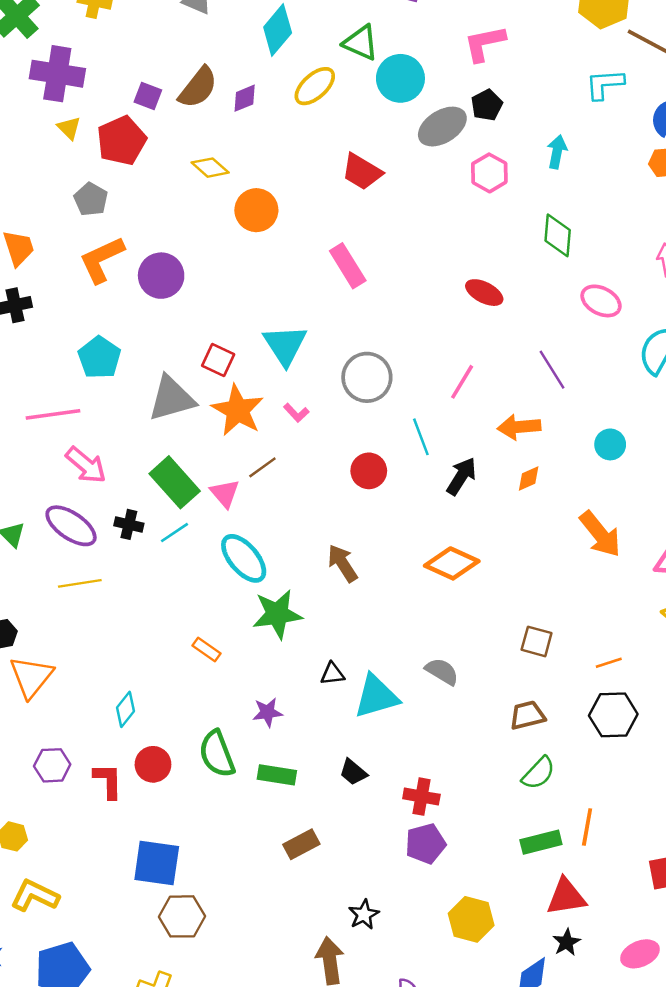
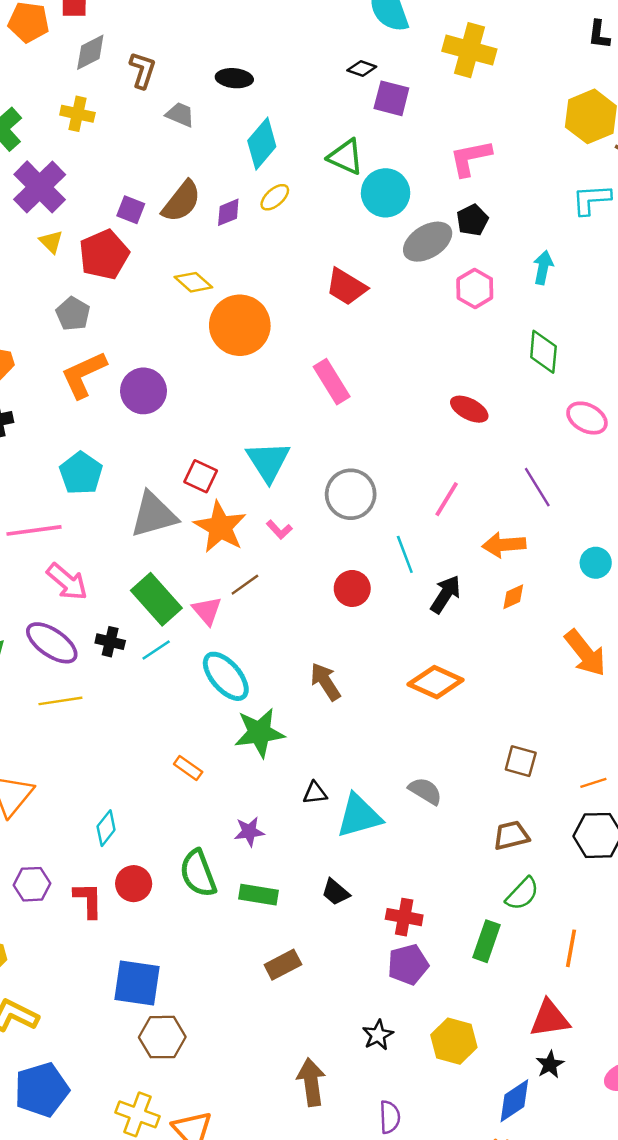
purple cross: (57, 74) -> (40, 187), turned 36
yellow ellipse: (315, 86) -> (275, 197), moved, size x0.7
orange circle: (256, 210) -> (240, 325), size x1.4
green rectangle: (541, 842) -> (487, 941), moved, turned -57
black star: (364, 915) -> (378, 1035), moved

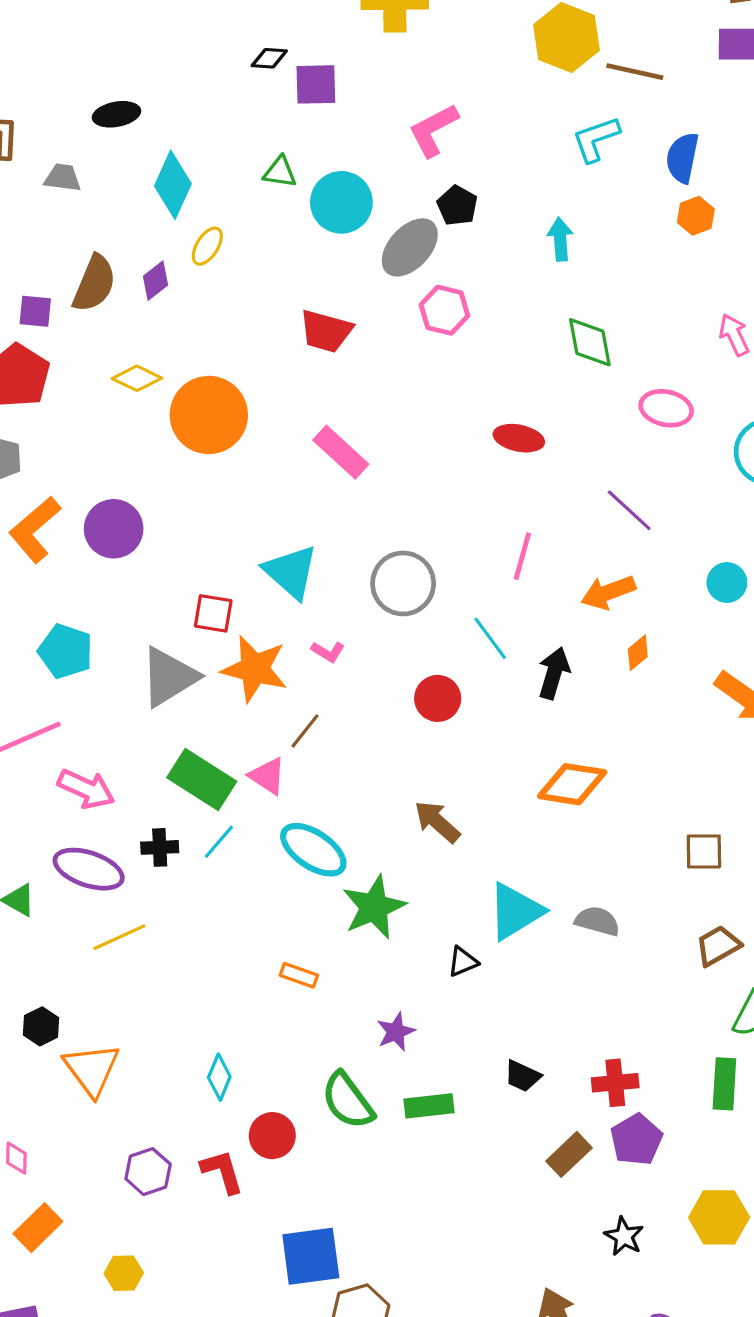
green triangle: (346, 157) -> (280, 172), size x0.7
pink hexagon: (475, 289) -> (444, 310), moved
cyan triangle: (359, 816) -> (515, 911), moved
brown rectangle: (283, 965) -> (569, 1154), moved

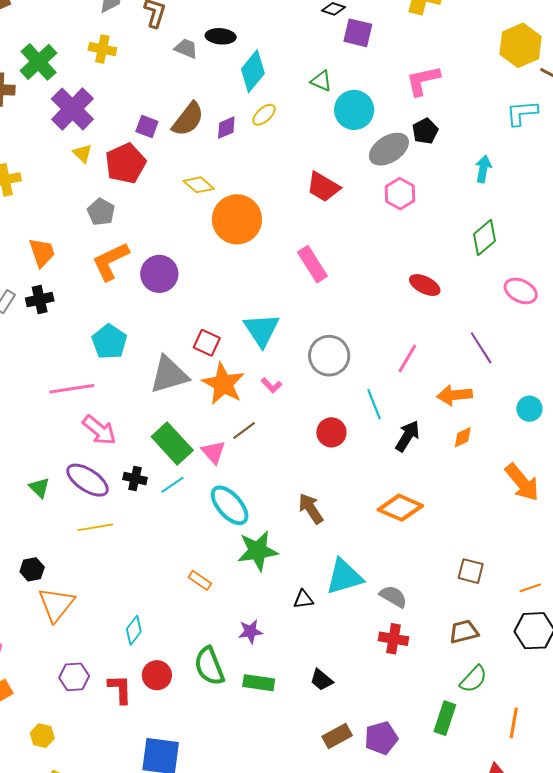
black ellipse: (116, 114) -> (221, 36), moved
green diamond: (590, 342) -> (485, 237), turned 45
red cross: (615, 1083) -> (394, 639), moved

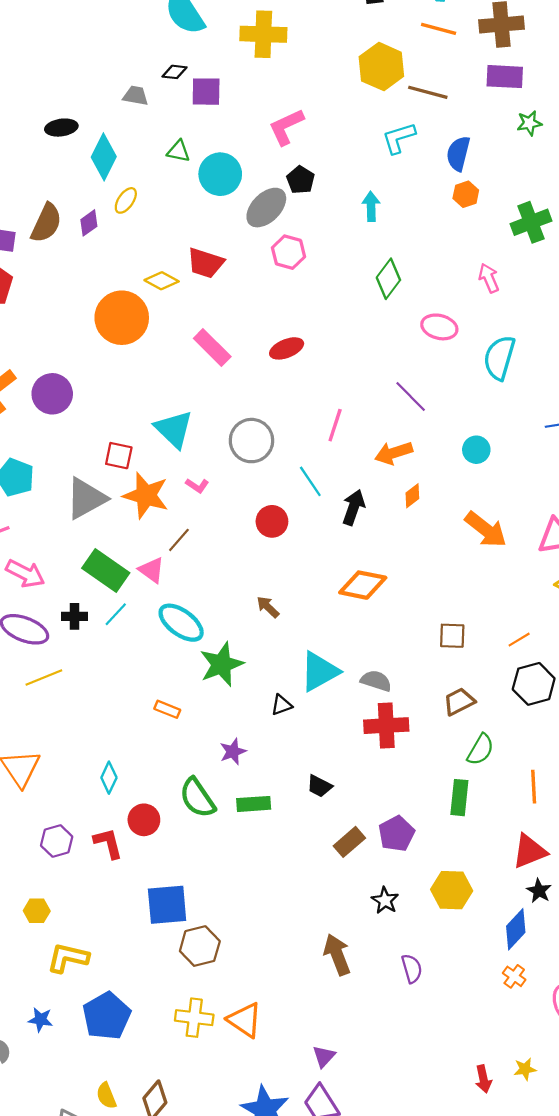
gray trapezoid: (186, 48) -> (136, 96), moved
yellow diamond: (199, 185) -> (162, 281), moved
red ellipse: (425, 285) -> (287, 348), moved, turned -36
brown arrow: (311, 509) -> (268, 607), size x0.7
red cross: (394, 639) -> (386, 726), size x1.4

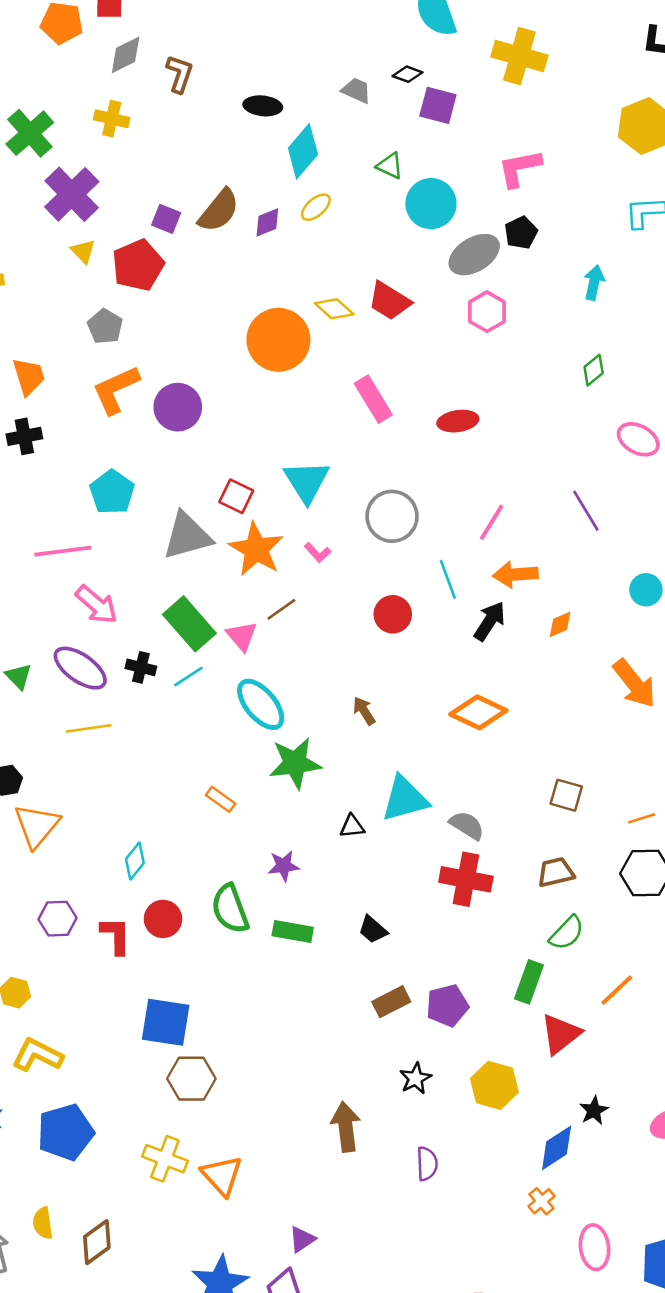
green diamond: (388, 279) -> (594, 370), size x0.7
orange arrow: (394, 453) -> (515, 574), moved
orange line: (534, 787) -> (617, 990), turned 36
red triangle: (529, 851) -> (561, 1034), moved, turned -30

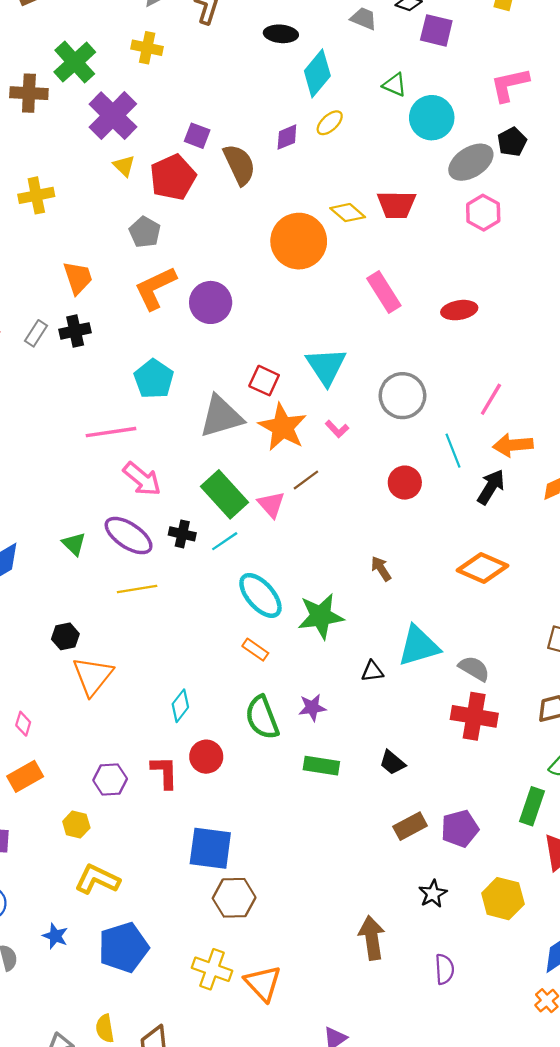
brown semicircle: (219, 211) -> (239, 165), moved, turned -63
red trapezoid: (389, 301) -> (396, 205), turned -30
cyan ellipse: (261, 704) -> (260, 595), moved
green semicircle: (230, 909) -> (262, 718), moved
purple hexagon: (57, 919) -> (110, 780), moved

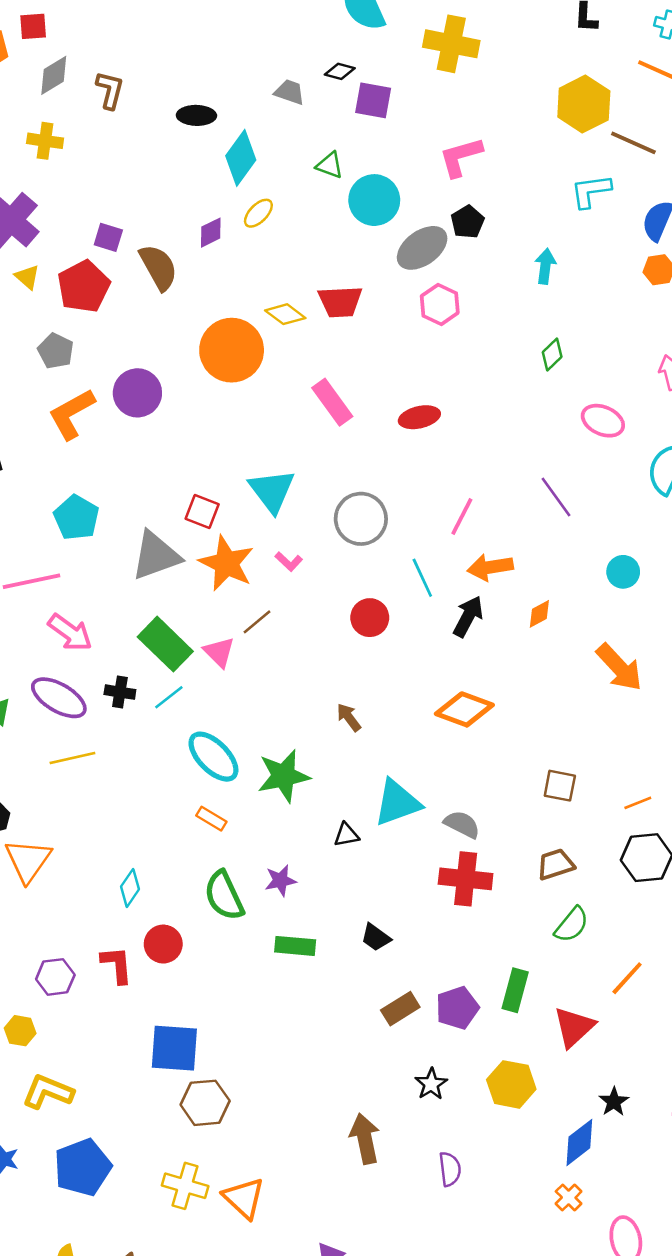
purple circle: (211, 302) -> (137, 393), moved
green rectangle: (532, 806) -> (515, 990), moved

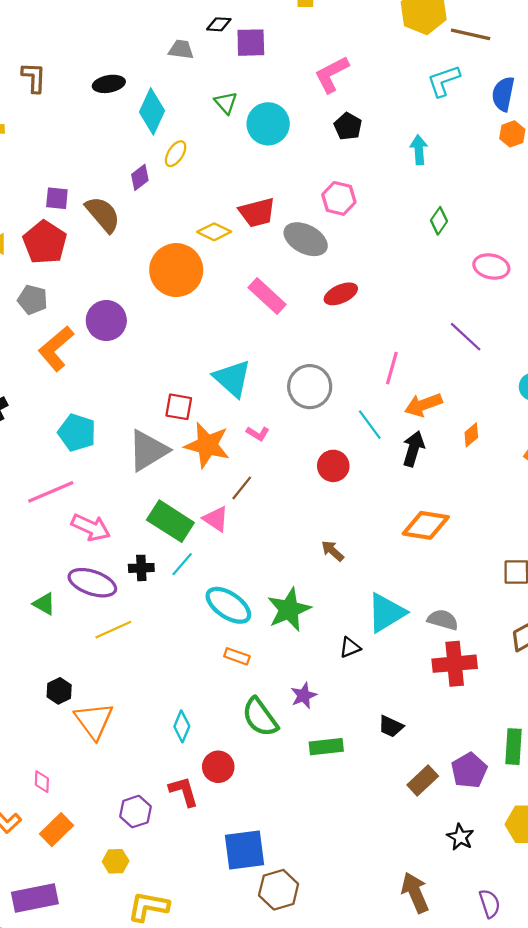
green triangle: (330, 165) -> (226, 103), turned 40
gray ellipse: (422, 248) -> (306, 239), moved, turned 75

